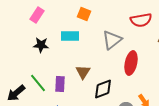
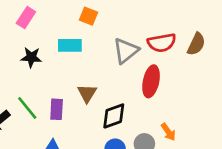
red semicircle: (141, 20) -> (162, 43), moved

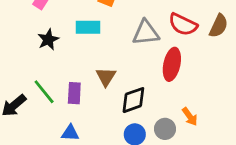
red semicircle: (162, 43) -> (183, 24), turned 36
gray triangle: (126, 51) -> (146, 33), turned 32
black star: (31, 57) -> (48, 40), turned -30

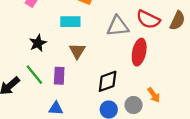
black star: (48, 40) -> (38, 43), moved
brown triangle: (106, 77) -> (77, 51), moved

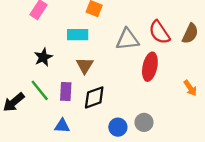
red semicircle: (148, 19) -> (159, 32), turned 30
black diamond: (108, 81) -> (94, 97), moved
orange arrow: (154, 95) -> (190, 88), moved

